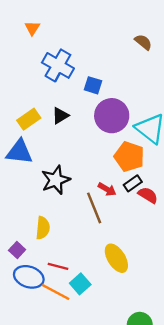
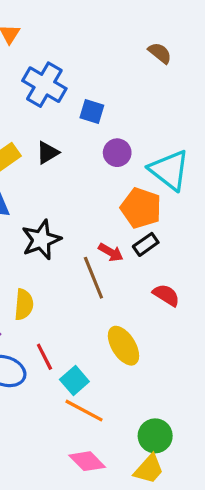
purple circle: (112, 116) -> (117, 153), size x0.6
red semicircle: (148, 195) -> (166, 295), moved
red line: (58, 266) -> (44, 357), turned 48
orange line: (56, 292) -> (84, 411), moved

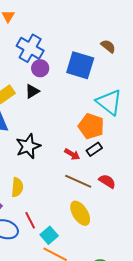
brown semicircle: (160, 53) -> (108, 46), moved
blue square: (92, 112) -> (80, 65), moved, size x1.8
purple circle: (117, 153) -> (40, 68), moved
brown line: (93, 278) -> (78, 181), moved, turned -44

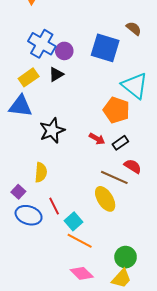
blue cross: (30, 48) -> (42, 44), moved
black rectangle: (94, 149) -> (120, 143), moved
brown line: (78, 181) -> (114, 177), moved

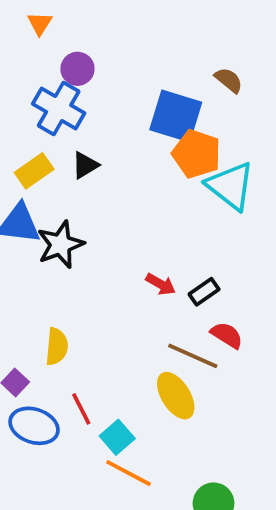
purple circle: (64, 51) -> (77, 69), moved
orange pentagon: (116, 110) -> (197, 154), moved
black star: (52, 131) -> (60, 244), moved

